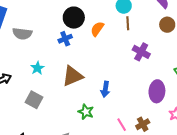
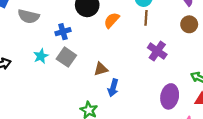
blue cross: (65, 39) -> (63, 32), moved
brown triangle: (73, 76) -> (101, 69), moved, size x0.6
gray square: (34, 100) -> (66, 57), moved

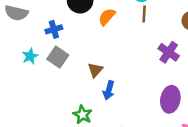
purple cross: (157, 51) -> (169, 52), moved
brown triangle: (101, 69) -> (95, 70), turned -32

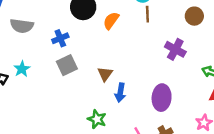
cyan star: (30, 56) -> (22, 69), moved
gray square: (58, 57) -> (67, 65), turned 36
purple ellipse: (170, 99) -> (162, 98), moved

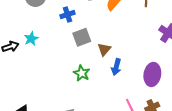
gray square: (67, 65) -> (82, 37), moved
green star: (97, 119) -> (82, 73), moved

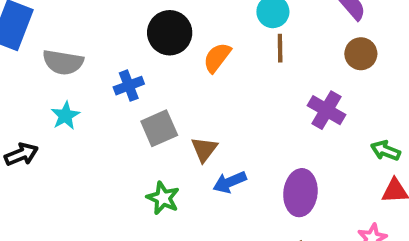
cyan star: (31, 39) -> (65, 116), moved
blue arrow: (116, 67) -> (230, 182), turned 56

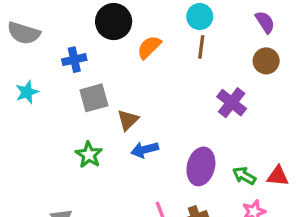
cyan star: (65, 116) -> (27, 92), moved
green arrow: (385, 151) -> (244, 176), moved

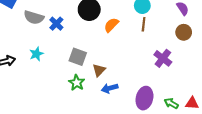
blue cross: (74, 60) -> (56, 24), moved, turned -32
gray square: (94, 98) -> (78, 57), turned 36
green star: (89, 155) -> (77, 83), moved

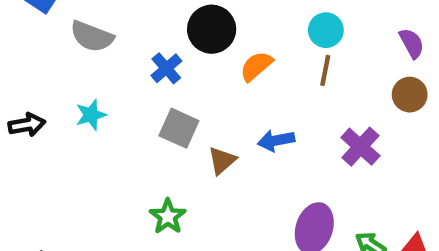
blue cross: (56, 24) -> (166, 68), moved
green star: (77, 83) -> (168, 216), moved
blue arrow: (110, 88) -> (276, 140), moved

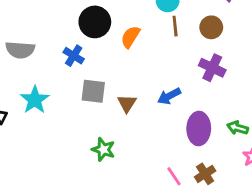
brown circle: (410, 95) -> (211, 27), moved
cyan star: (91, 115) -> (35, 100), size x1.4
blue arrow: (276, 140) -> (169, 96), moved

